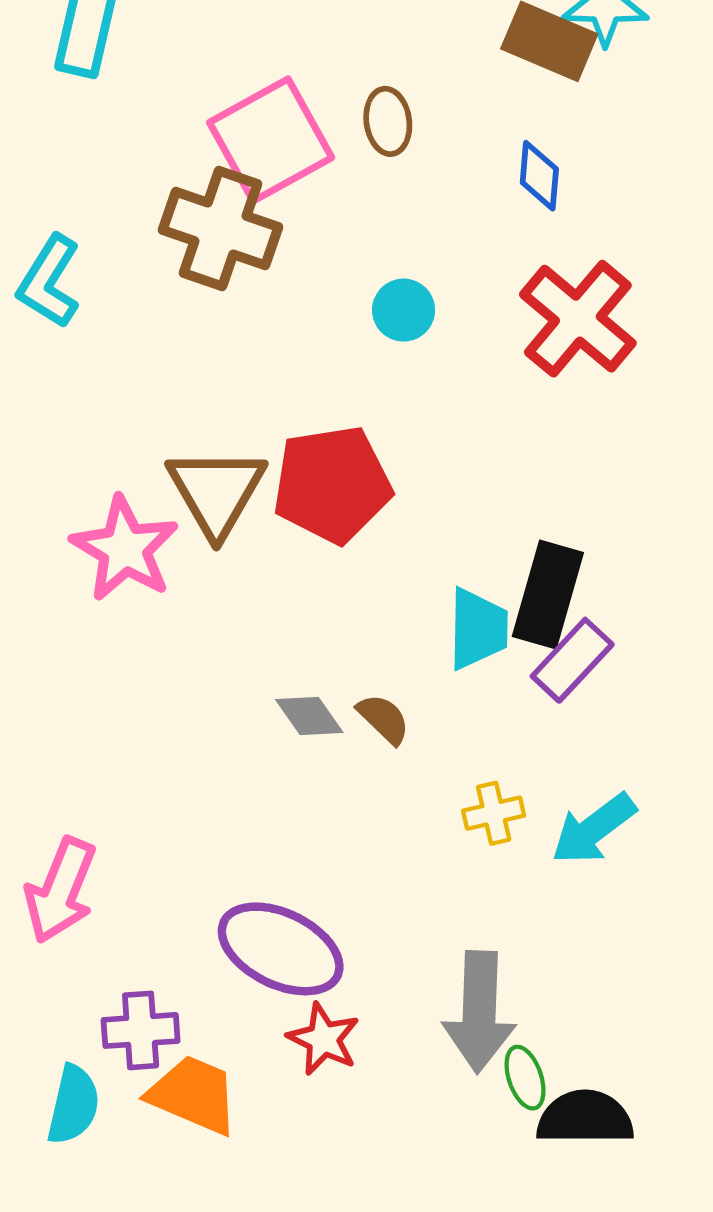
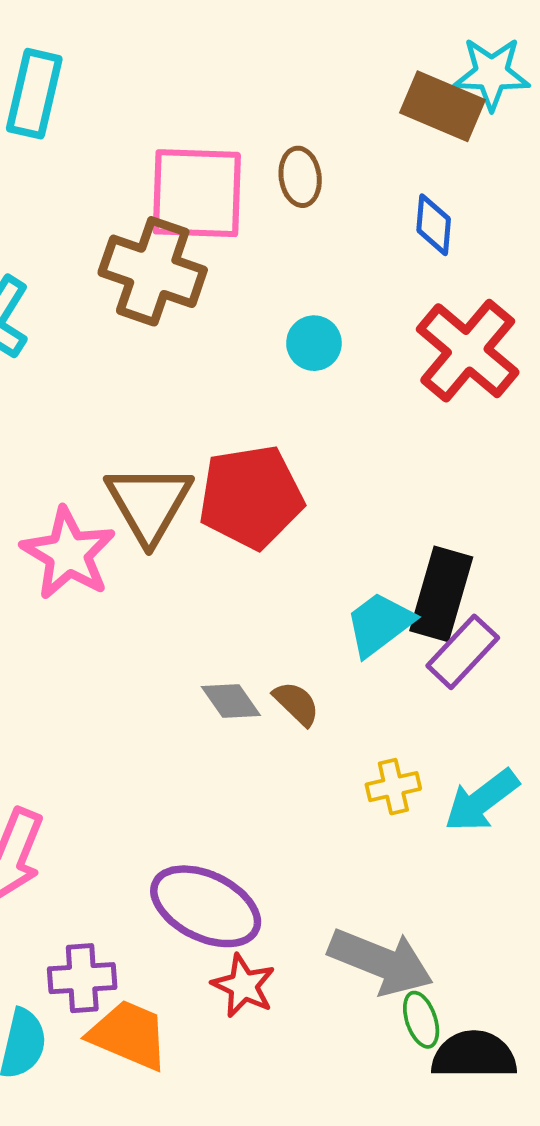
pink square: (271, 140) -> (197, 193), turned 31
cyan trapezoid: (478, 629) -> (379, 624), turned -128
gray arrow: (479, 1012) -> (381, 962), turned -70

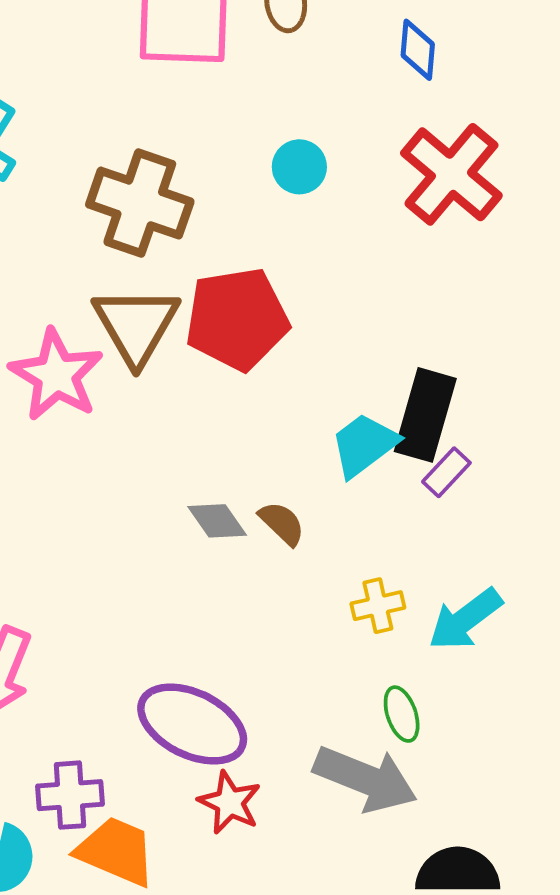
brown cross: (153, 271) -> (140, 203), moved
purple rectangle: (463, 652) -> (446, 472), size x0.7
green ellipse: (421, 1020) -> (402, 714), moved

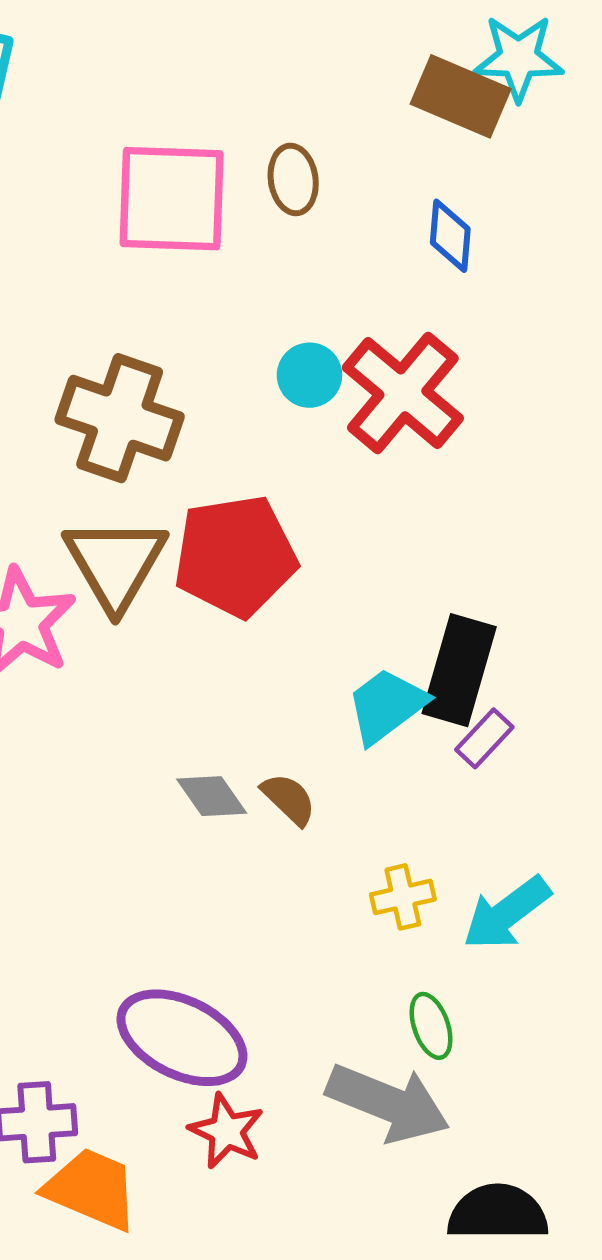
red cross: (451, 174) -> (403, 393), moved

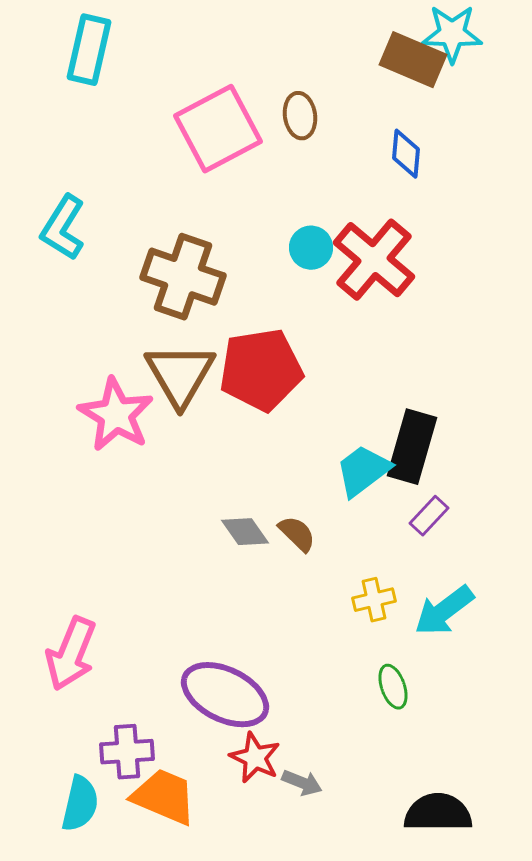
pink square: (172, 199) -> (218, 129), turned -30
purple rectangle: (484, 738) -> (429, 516), moved
gray arrow: (388, 1103) -> (302, 783), moved, size x0.5

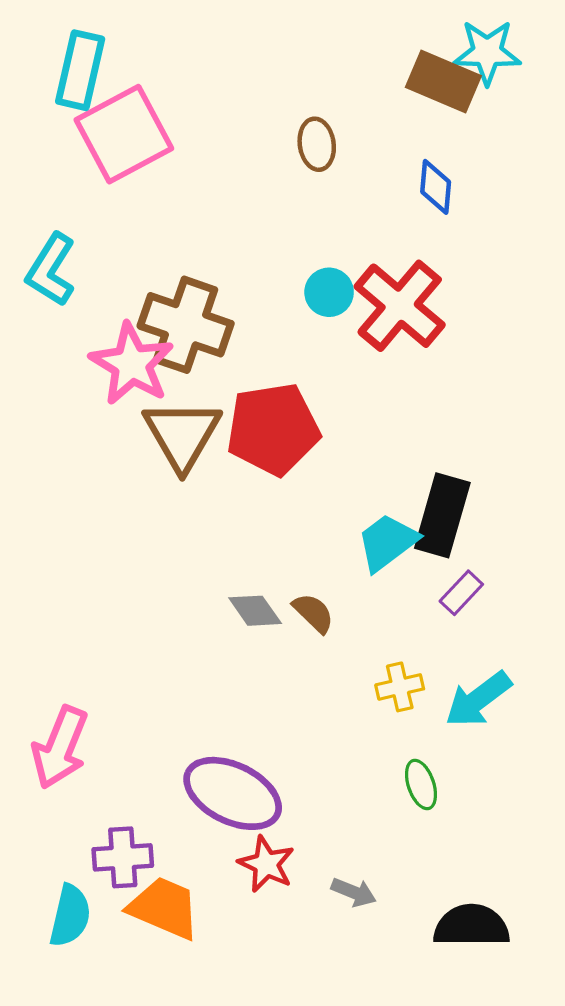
pink square: (218, 129) -> (124, 134), moved
pink star: (116, 415) -> (132, 364), moved
gray arrow: (302, 783) -> (354, 892), moved

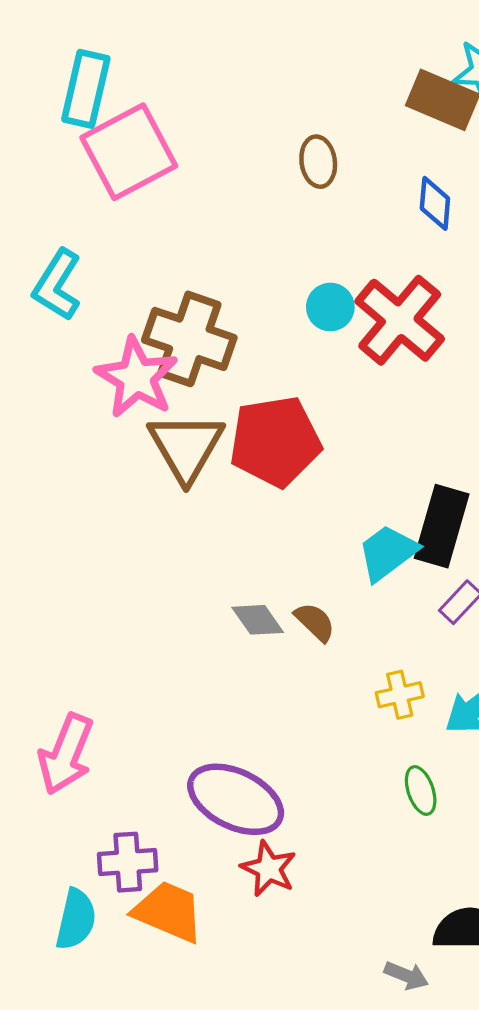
gray arrow: (354, 892) -> (406, 976), moved

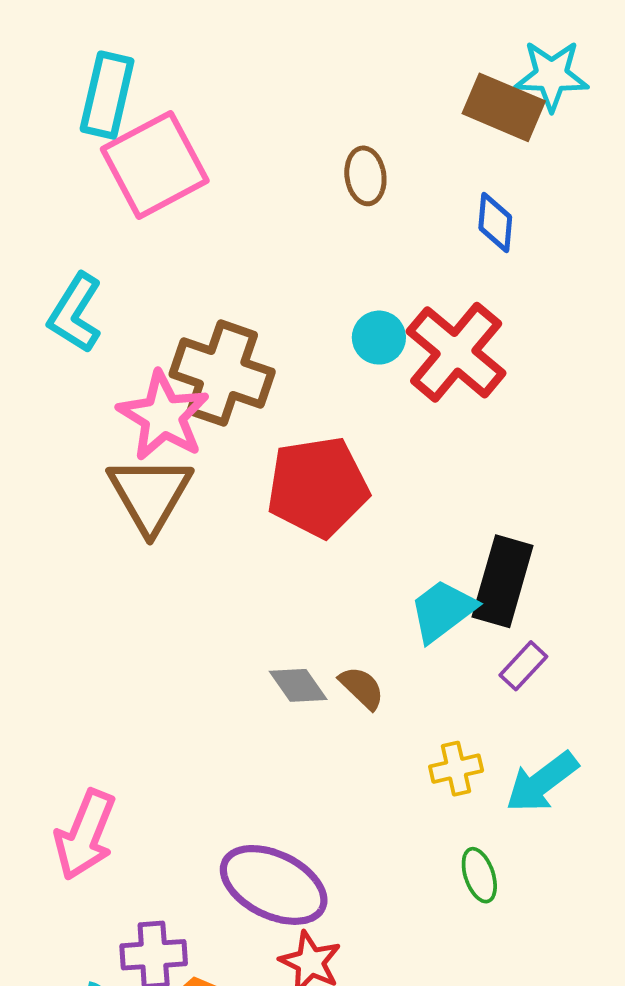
brown triangle: (186, 447) -> (150, 494), moved

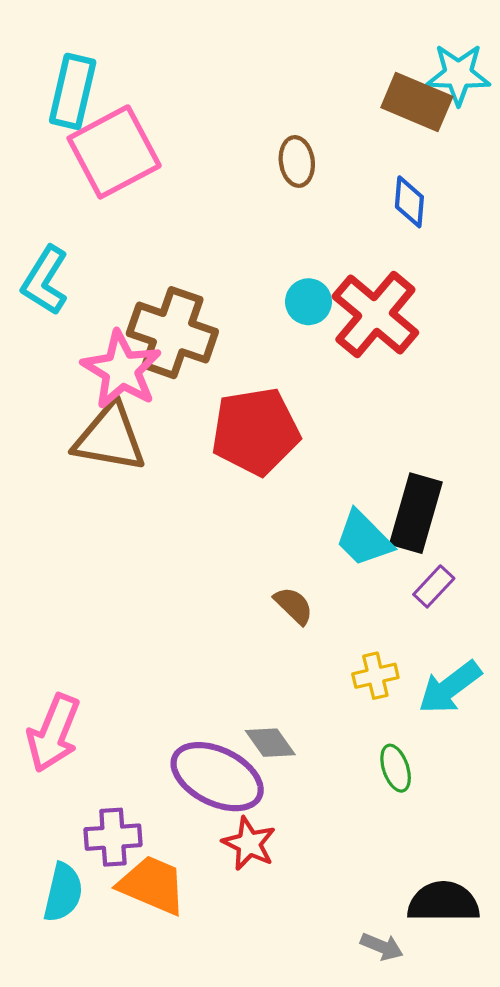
brown triangle: (150, 494) -> (110, 438), turned -50
cyan trapezoid: (443, 611) -> (364, 539), turned -98
gray diamond: (298, 685) -> (270, 743), moved

